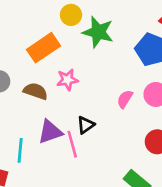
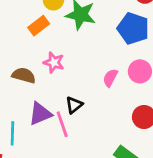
orange rectangle: (43, 48) -> (39, 26), moved, size x0.7
pink star: (67, 80) -> (54, 62), turned 30

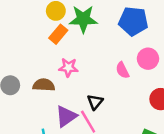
orange rectangle: (39, 26) -> (58, 34), moved
pink semicircle: (110, 78) -> (122, 70), turned -42

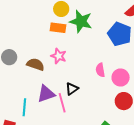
orange rectangle: (58, 34) -> (58, 28), turned 42
pink circle: (148, 59) -> (121, 78), moved

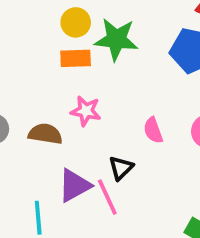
pink semicircle: (100, 70) -> (153, 130), moved

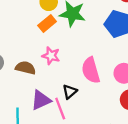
orange rectangle: (76, 58) -> (47, 24), turned -42
pink semicircle: (153, 130) -> (91, 70), size x1.6

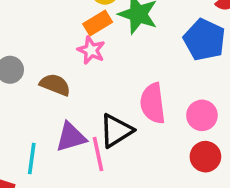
pink star: (51, 56) -> (91, 50), moved
black triangle: (70, 92) -> (116, 131), size x1.5

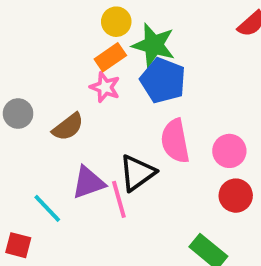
blue pentagon: (204, 40) -> (163, 80), moved
brown semicircle: (55, 85) -> (68, 127), turned 124
cyan line: (32, 158) -> (47, 208), turned -48

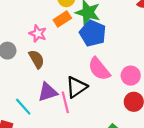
pink star: (105, 87) -> (38, 34), moved
brown semicircle: (68, 127) -> (37, 59), turned -84
pink semicircle: (175, 141) -> (99, 69), turned -30

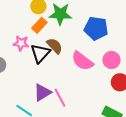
blue pentagon: (93, 33) -> (96, 28), moved
brown semicircle: (37, 59) -> (55, 46), moved
black triangle: (76, 87) -> (40, 53), moved

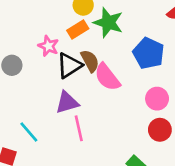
pink semicircle: (82, 61) -> (107, 77), moved
purple triangle: (42, 92) -> (67, 102), moved

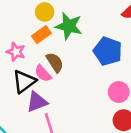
black triangle: (69, 65) -> (24, 81), moved
pink semicircle: (107, 77) -> (43, 73), moved, size x0.7

